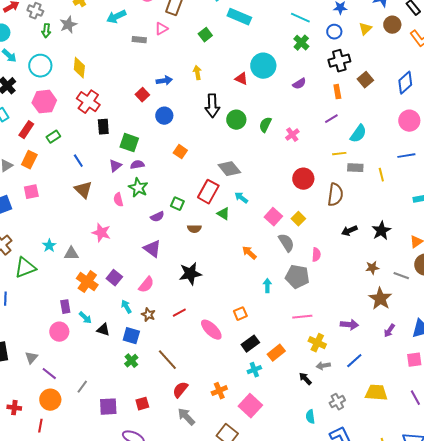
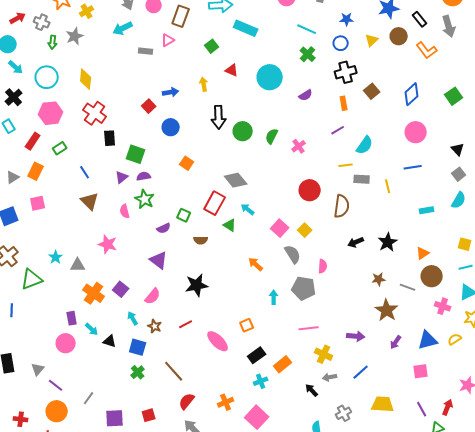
red triangle: (241, 79) -> (232, 70), moved

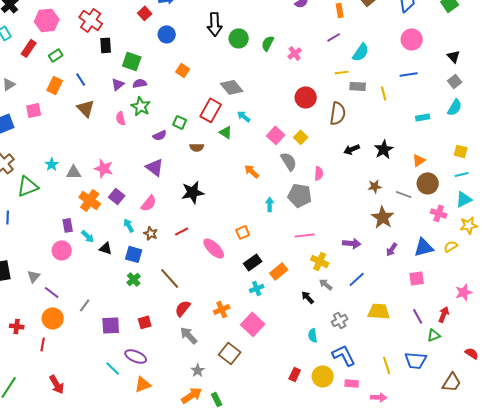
orange rectangle: (36, 171) -> (55, 85), moved
pink star: (108, 244) -> (104, 168), moved
gray arrow: (330, 377) -> (326, 284), turned 48

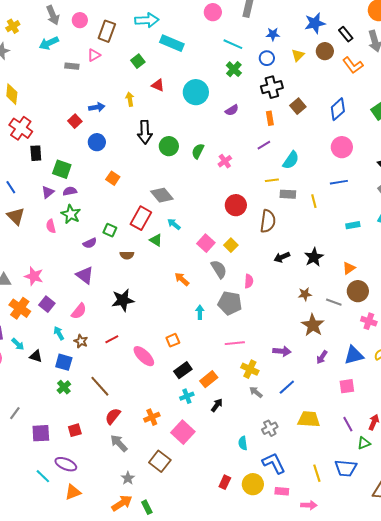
black arrow: (308, 297) -> (217, 405), moved, turned 80

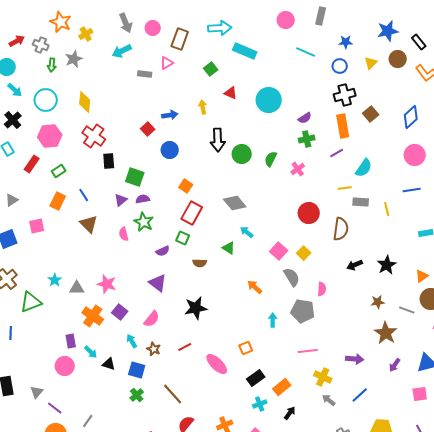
green cross: (234, 69) -> (307, 139), moved, turned 35
orange rectangle: (270, 118) -> (343, 126), size x1.6
red rectangle: (141, 218) -> (192, 213), moved

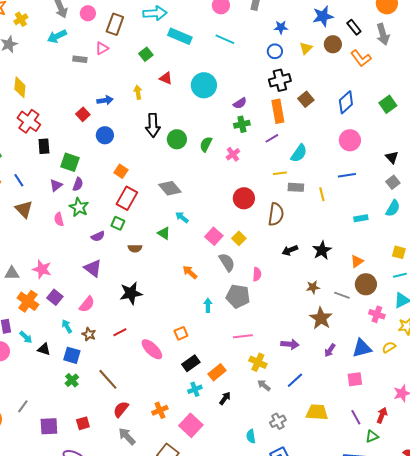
cyan line: (306, 52) -> (225, 39), moved
purple semicircle: (143, 199) -> (78, 184), turned 120

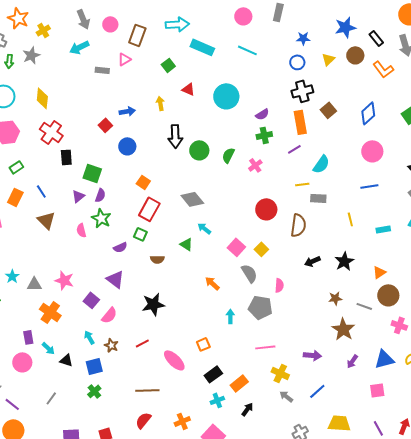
yellow line: (322, 194) -> (350, 219), moved
purple square: (55, 297) -> (91, 300), moved
blue square: (72, 355) -> (94, 366), turned -30
brown line: (108, 379) -> (147, 390), moved, turned -50
gray line: (23, 406) -> (51, 398), moved

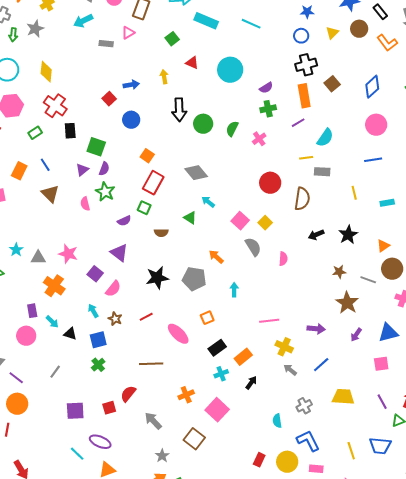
green rectangle: (16, 167) -> (35, 133), moved
gray pentagon: (260, 307) -> (194, 279), moved
red semicircle: (143, 420) -> (128, 394), moved

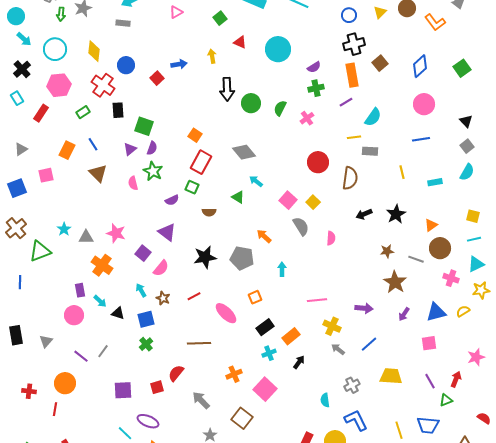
gray rectangle: (106, 44) -> (123, 23), moved
blue circle: (131, 120) -> (126, 65), moved
purple line: (16, 378) -> (81, 356), moved

